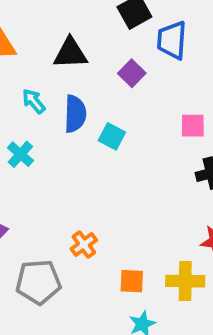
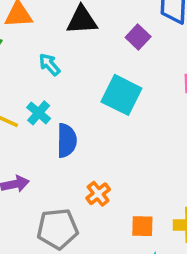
blue semicircle: (75, 114) -> (67, 141), moved
cyan square: (112, 136) -> (121, 95), size x1.6

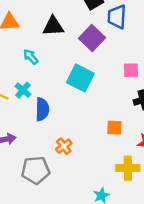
purple square: (138, 37) -> (92, 38), size x1.5
orange square: (142, 226) -> (114, 128), moved

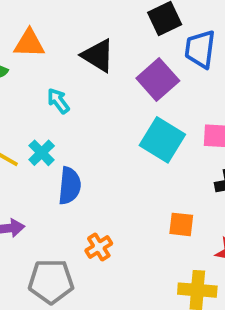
black triangle: (53, 26) -> (98, 56), turned 30
cyan square: (80, 78) -> (162, 140), moved

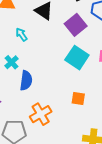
orange square: (181, 224) -> (78, 98), moved
orange cross: (99, 247) -> (41, 114), size x1.5

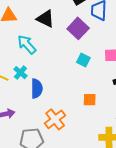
cyan arrow: (22, 35) -> (27, 44), size x1.5
cyan square: (77, 58) -> (83, 60), size x0.6

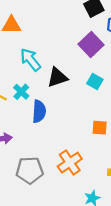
black triangle: (45, 19) -> (57, 77), moved, turned -48
orange cross: (55, 119) -> (70, 163), moved

